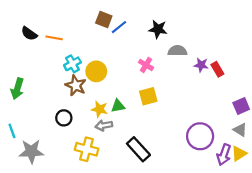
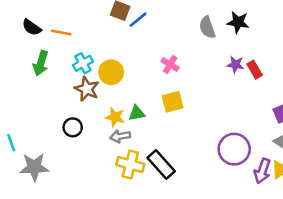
black star: (158, 29) -> (238, 22), moved
gray semicircle: (177, 51) -> (207, 27), moved, turned -108
green arrow: (17, 89) -> (41, 63), moved
yellow cross: (87, 149) -> (130, 165), moved

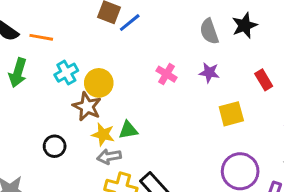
black star: (238, 22) -> (245, 25), turned -30
purple star: (235, 65) -> (209, 73), moved
brown star: (87, 89) -> (87, 106), moved
yellow square: (173, 102) -> (231, 114), moved

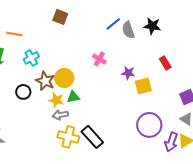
blue line: (130, 23) -> (113, 24), moved
black star: (245, 25) -> (152, 26), turned 30
purple star: (209, 73) -> (128, 73), moved
yellow circle: (99, 83) -> (64, 78), moved
black circle: (55, 146) -> (23, 92), moved

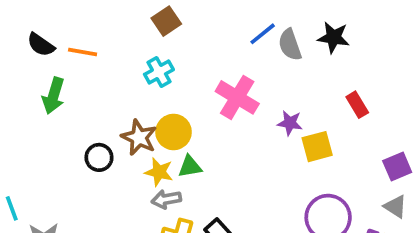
brown square: (60, 17) -> (166, 21), turned 35
cyan cross: (31, 58) -> (159, 72), moved
pink cross: (99, 59) -> (237, 97), size x1.6

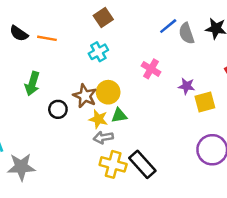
green arrow: (54, 96) -> (32, 84), moved
pink cross: (237, 97) -> (151, 69), size x0.7

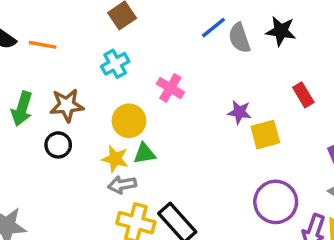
pink cross: (151, 69) -> (170, 88), moved
brown star: (85, 96) -> (67, 105), moved, turned -30

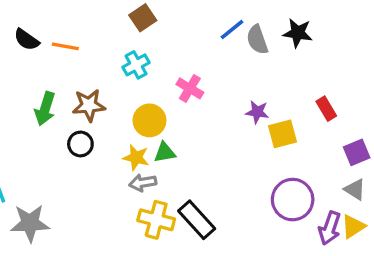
red rectangle: (303, 95) -> (326, 109), moved

